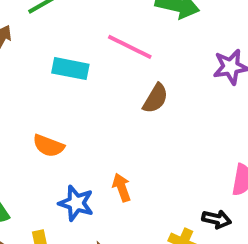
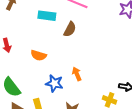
brown semicircle: (155, 98) -> (70, 29), moved

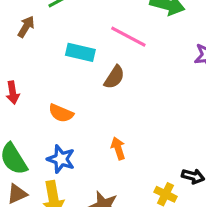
blue star: (54, 83) -> (61, 159), moved

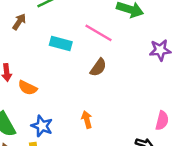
brown semicircle: (114, 77) -> (98, 67), moved
orange semicircle: (61, 113) -> (28, 88), moved

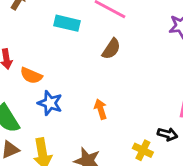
blue star: (42, 126) -> (50, 103), moved

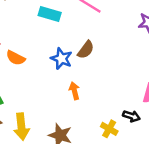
brown semicircle: (111, 49) -> (86, 50), moved
blue star: (50, 103) -> (61, 59), moved

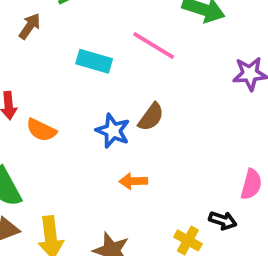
orange arrow: (74, 91) -> (133, 181), turned -77

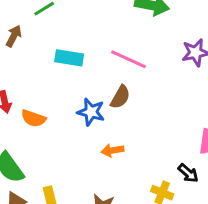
pink line: (154, 45) -> (129, 59), moved
black arrow: (223, 220) -> (188, 173), turned 30

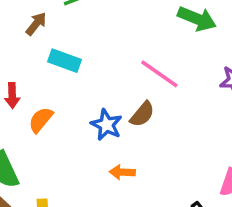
cyan rectangle: (69, 58) -> (64, 61), moved
orange semicircle: (33, 118) -> (41, 120), turned 100

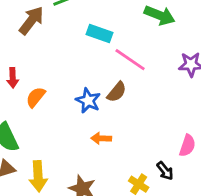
brown arrow: (36, 24) -> (31, 20), size x1.5
cyan rectangle: (64, 61) -> (100, 34), moved

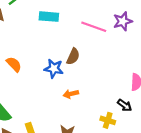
pink line: (130, 60) -> (94, 27), moved
orange semicircle: (36, 97) -> (14, 64), moved, turned 112

